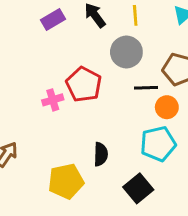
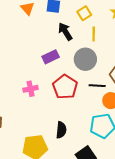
purple rectangle: (53, 20) -> (51, 57), moved
red pentagon: (84, 84) -> (65, 87), moved

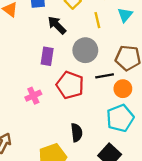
yellow line: (94, 34) -> (97, 20), moved
purple rectangle: (51, 57) -> (47, 56), turned -42

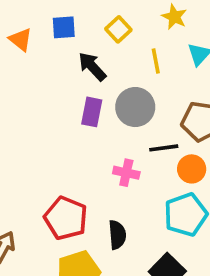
purple rectangle: (47, 56) -> (92, 112), moved
red pentagon: (70, 85) -> (66, 218), moved
pink cross: (33, 96) -> (126, 173), moved, turned 35

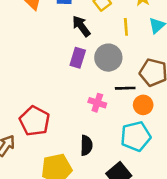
red pentagon: (66, 218) -> (35, 121), moved

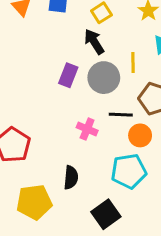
black arrow: (81, 26) -> (94, 42), moved
yellow line: (126, 27) -> (133, 62), moved

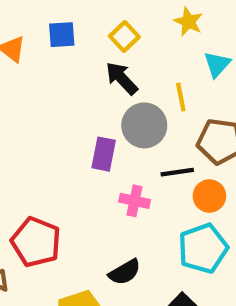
purple rectangle: (68, 75) -> (104, 154), moved
black semicircle: (71, 178) -> (125, 272), turned 65

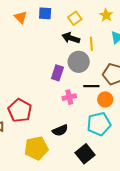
black arrow: (122, 78) -> (71, 38), turned -36
yellow line: (181, 97) -> (91, 44), moved
pink cross: (135, 201) -> (69, 97), turned -32

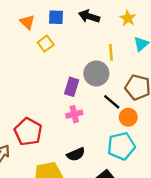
yellow square: (75, 18) -> (46, 44), moved
black arrow: (71, 38) -> (89, 16), moved
black line: (91, 86) -> (112, 102), turned 42
pink cross: (69, 97) -> (74, 114), moved

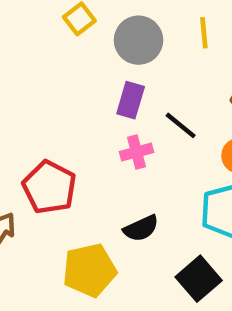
gray circle: (96, 73) -> (139, 40), moved
black line: (112, 102) -> (181, 125), moved

